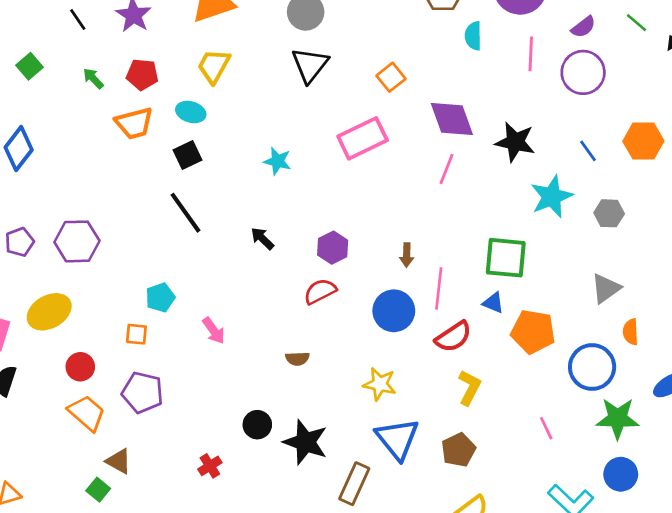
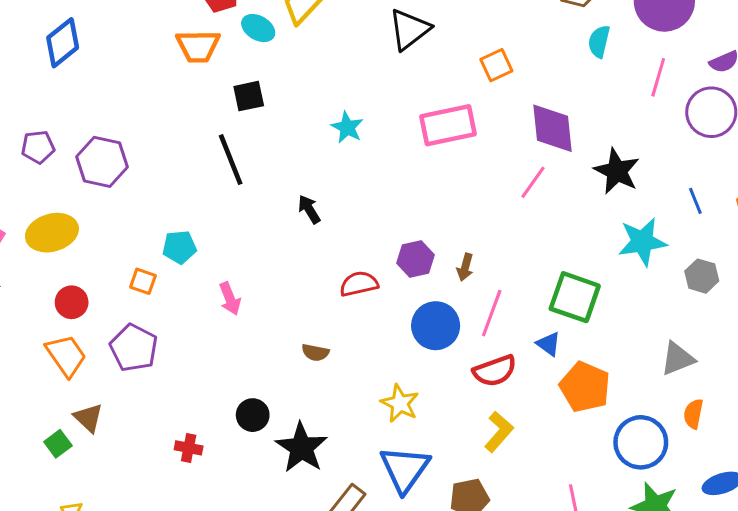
cyan ellipse: (191, 112) -> (258, 28), moved
purple hexagon: (333, 248) -> (415, 259), moved
red cross: (210, 466) -> (189, 448), turned 30

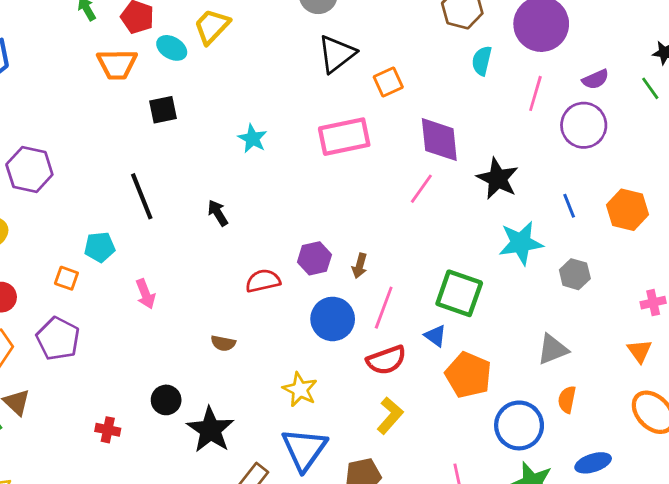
black triangle: (409, 29) -> (337, 54), moved
black line: (231, 160) -> (142, 196), moved

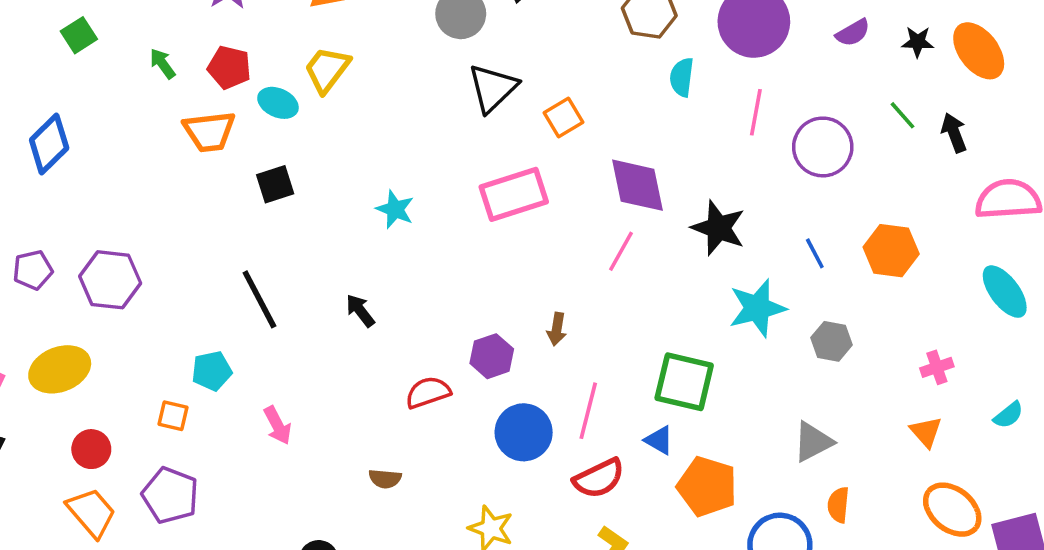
purple semicircle: (595, 79) -> (853, 33), moved
green line: (650, 88) -> (902, 115), moved
brown arrow: (360, 266) -> (557, 329), moved

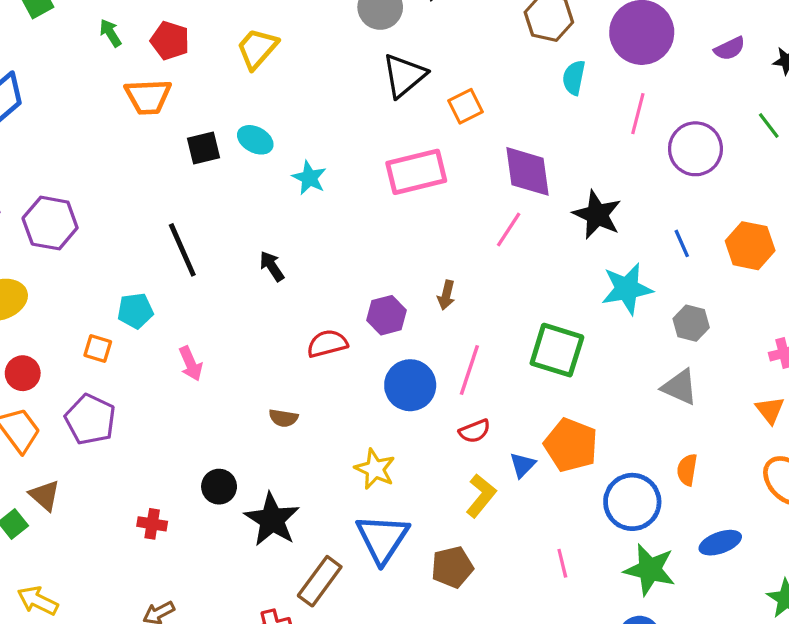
cyan ellipse: (278, 103) -> (255, 140), moved
blue triangle: (659, 440) -> (523, 465), moved, turned 40
gray triangle: (813, 442) -> (680, 387), moved, turned 48
red semicircle: (599, 478) -> (475, 431), size x0.7

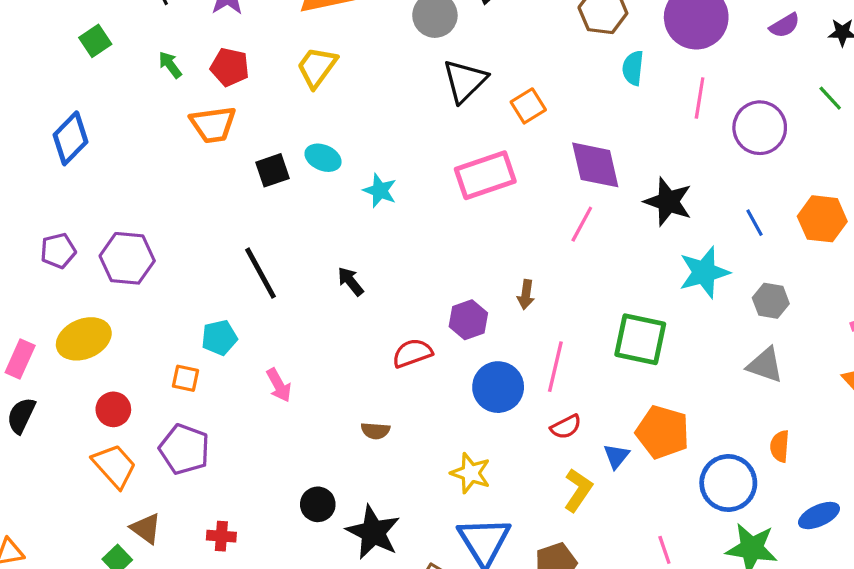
red cross: (152, 524) -> (221, 536), moved

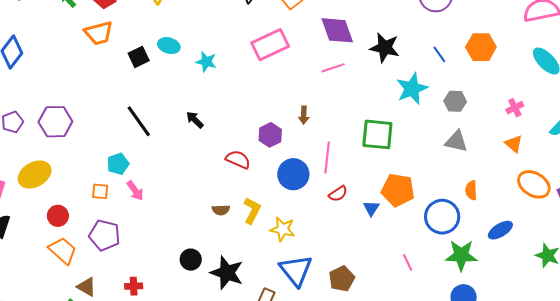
pink line: (582, 224) -> (333, 68), turned 50
red semicircle: (412, 353) -> (238, 160), turned 50
pink arrow: (279, 385) -> (135, 191), moved
yellow L-shape: (578, 490) -> (252, 211), moved

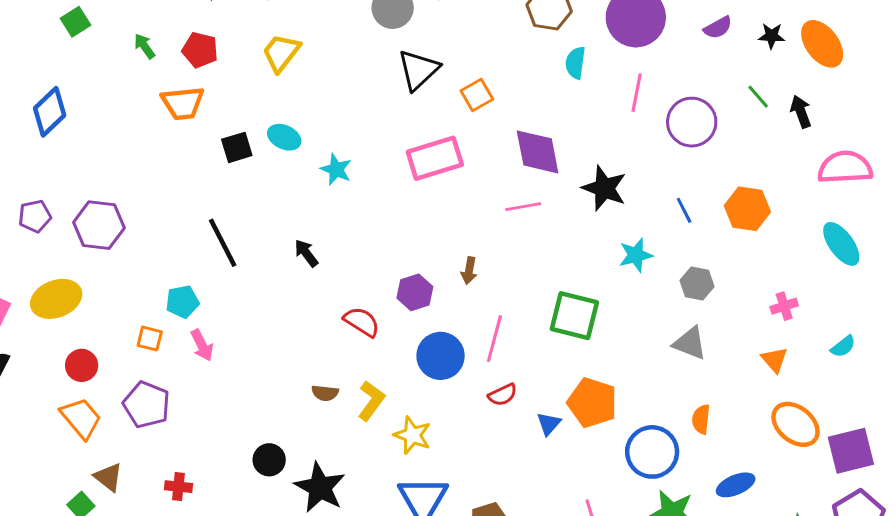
cyan star: (412, 89) -> (636, 255), size x0.7

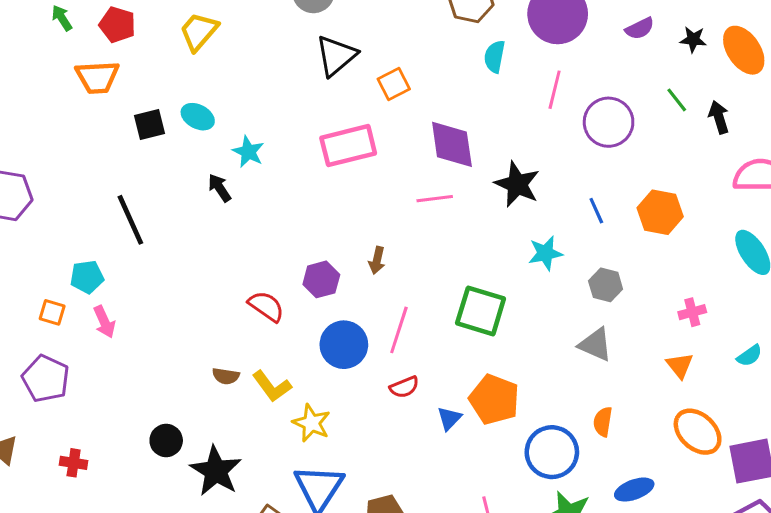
black arrow: (306, 253) -> (220, 188), moved
yellow L-shape: (371, 401) -> (272, 386), turned 105

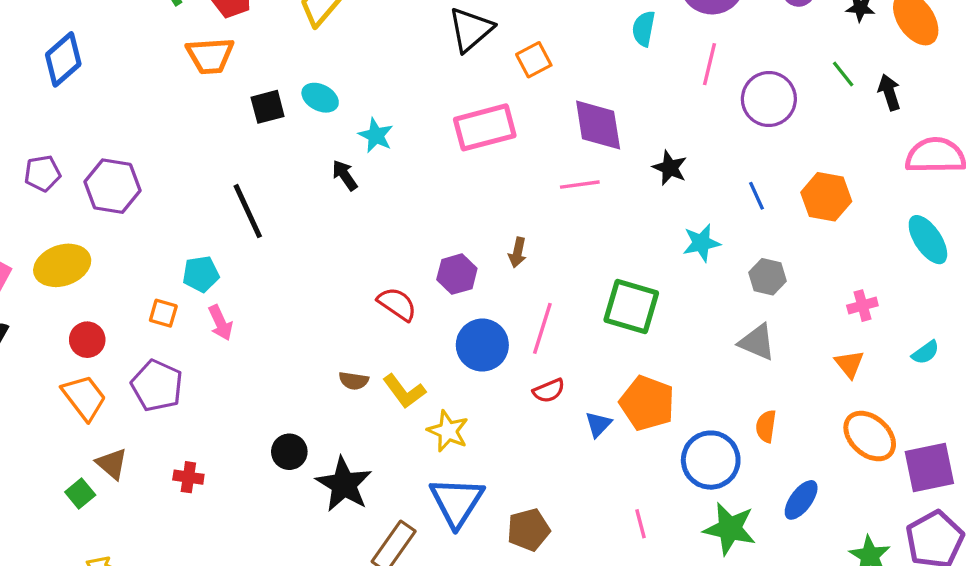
black star: (517, 184) -> (670, 168), size x0.7
blue ellipse: (634, 490) -> (801, 500), turned -33

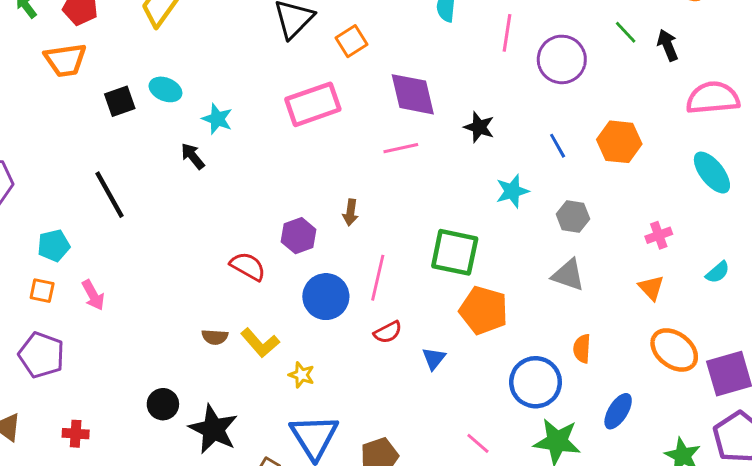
cyan pentagon: (201, 274) -> (54, 246), moved
orange pentagon: (647, 403) -> (484, 310), moved
yellow star: (448, 431) -> (301, 375), size x0.7
pink line: (641, 524) -> (478, 443), turned -30

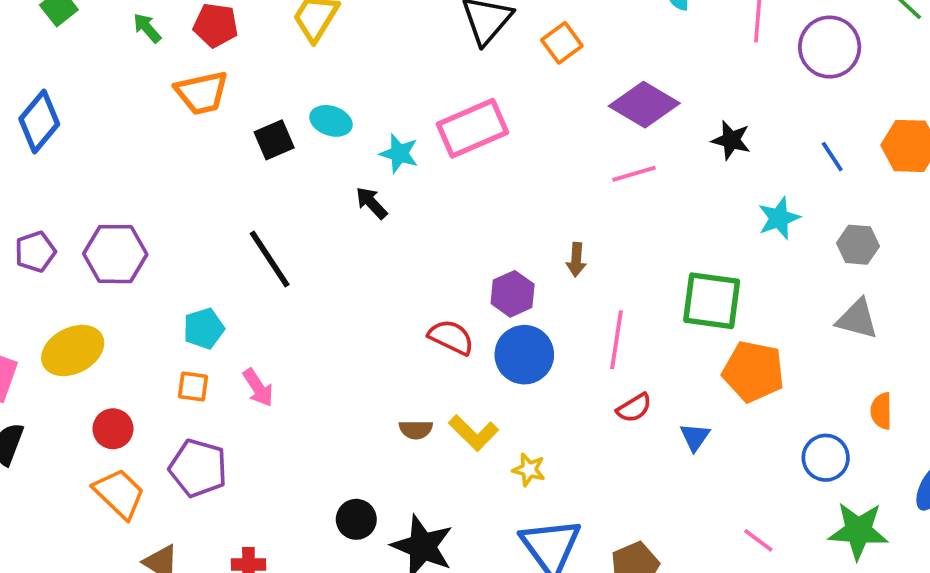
purple diamond: (413, 94) -> (644, 105), turned -42
pink rectangle: (313, 104) -> (472, 128), moved
blue circle: (326, 297) -> (524, 355), moved
blue circle: (536, 382) -> (826, 458), size x0.7

